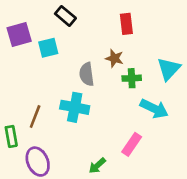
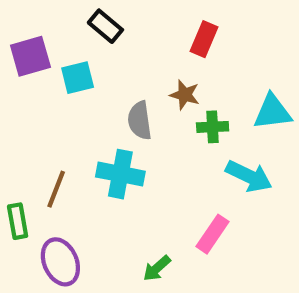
red rectangle: (126, 24) -> (204, 39), turned 30
cyan triangle: (169, 69) -> (272, 112), turned 40

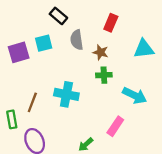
purple square: (30, 56) -> (19, 52), moved
cyan triangle: (272, 112) -> (144, 49), moved
gray semicircle: (140, 120) -> (77, 40), moved
green cross: (213, 127) -> (104, 75), moved

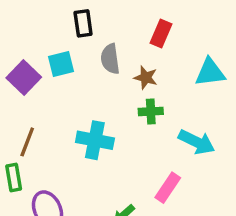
black rectangle: (58, 16) -> (83, 23), turned 42
purple square: (19, 52) -> (24, 78), turned -30
brown line: (32, 102) -> (27, 142), moved

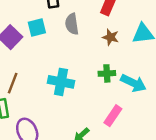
brown star: (146, 78) -> (111, 37), moved
green cross: (151, 111) -> (107, 73), moved

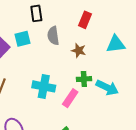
brown star: (111, 37) -> (79, 50), moved
pink rectangle: (113, 116) -> (70, 98), moved

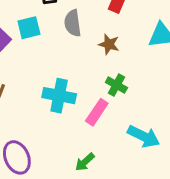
green cross: (84, 79) -> (116, 85), turned 32
cyan arrow: (107, 87) -> (144, 136), moved

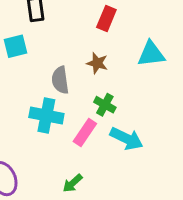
gray semicircle: (73, 23) -> (60, 80), moved
cyan arrow: (144, 136) -> (126, 139), moved

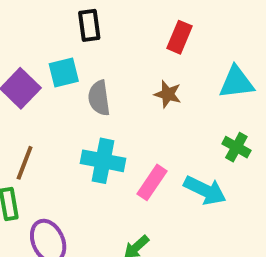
gray semicircle: (60, 80) -> (99, 98), moved
green cross: (105, 105) -> (236, 147), moved

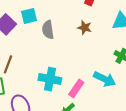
cyan cross: (103, 161) -> (50, 79), moved
pink rectangle: (152, 182) -> (76, 89), moved

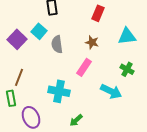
cyan square: (29, 16) -> (39, 31), turned -35
pink rectangle: (76, 89) -> (84, 67), moved

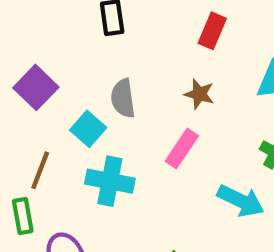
cyan square: (39, 31) -> (88, 129), moved
cyan cross: (59, 91) -> (110, 181), moved

